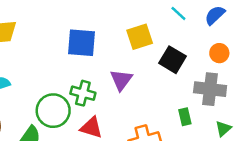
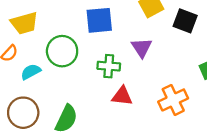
green circle: (53, 111) -> (62, 51), moved

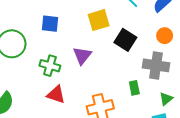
blue square: (99, 20) -> (50, 24), size x0.7

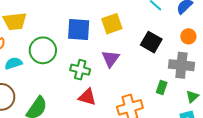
yellow square: (99, 20) -> (112, 24), moved
blue square: (50, 24) -> (79, 30), size x1.4
green rectangle: (134, 88) -> (162, 87), turned 32

